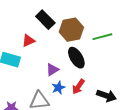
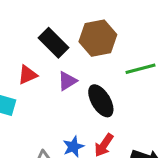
brown hexagon: (71, 30) -> (98, 38), moved
purple triangle: (52, 70) -> (67, 81), moved

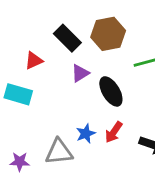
red triangle: (28, 75) -> (34, 61), moved

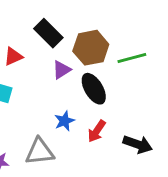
brown hexagon: (108, 34) -> (91, 48), moved
blue star: (86, 134) -> (64, 121), moved

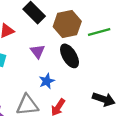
purple triangle: (62, 70) -> (38, 51), moved, turned -35
red arrow: (97, 131) -> (58, 107), moved

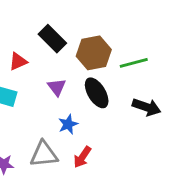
black arrow: (104, 99) -> (147, 107), moved

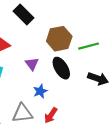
black rectangle: (52, 39) -> (23, 15), moved

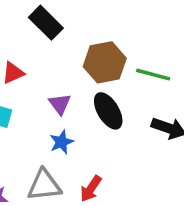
green line: (89, 46) -> (153, 75), turned 30
blue star: (40, 91) -> (61, 142), moved

